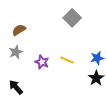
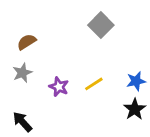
yellow line: (67, 60) -> (94, 84), turned -56

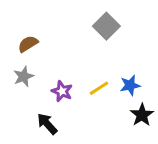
blue star: (136, 81) -> (130, 85), moved
black arrow: (22, 122) -> (47, 124), moved

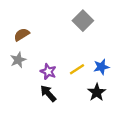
black star: (142, 115) -> (97, 92), moved
black arrow: (47, 124) -> (48, 93), moved

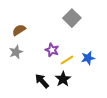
purple star: (48, 72) -> (52, 50), moved
black star: (97, 92) -> (63, 79), moved

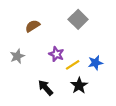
brown semicircle: (19, 30) -> (33, 26), moved
black star: (63, 79) -> (79, 86), moved

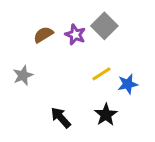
purple star: (56, 54) -> (75, 35), moved
yellow line: (73, 65) -> (101, 74), moved

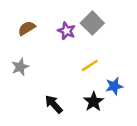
brown semicircle: (43, 35) -> (27, 28), moved
blue star: (128, 84) -> (114, 86), moved

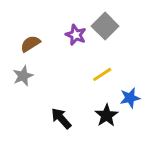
brown semicircle: (27, 28) -> (30, 44), moved

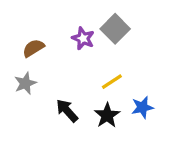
black star: (107, 115) -> (107, 115), moved
black arrow: (61, 118) -> (67, 111), moved

